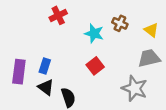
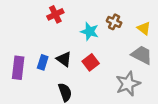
gray trapezoid: (149, 58) -> (142, 55), turned 40
black triangle: (46, 87) -> (64, 59), moved
gray star: (134, 88) -> (128, 84), turned 30

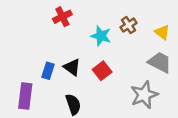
brown cross: (114, 22) -> (129, 25), turned 32
purple rectangle: (18, 68) -> (25, 96), moved

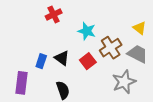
brown cross: (129, 25) -> (111, 48), moved, size x1.5

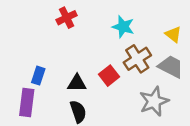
cyan star: (87, 31) -> (123, 27), moved
black triangle: (62, 58) -> (77, 83), moved, turned -35
blue rectangle: (41, 61) -> (38, 76), moved

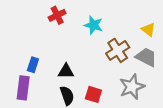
cyan star: (123, 27) -> (93, 25), moved
red square: (109, 76) -> (93, 94), moved, turned -35

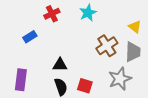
cyan star: (93, 25) -> (88, 13), moved, turned 30
gray trapezoid: (146, 57) -> (133, 52), turned 65
blue rectangle: (33, 65) -> (30, 37), moved, turned 40

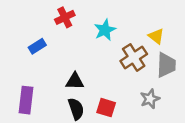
cyan star: (88, 13) -> (105, 30), moved
yellow triangle: (135, 27) -> (156, 36), moved
gray star: (120, 79) -> (150, 99), size x0.7

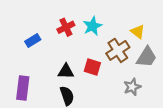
red cross: (65, 17) -> (66, 27), moved
gray trapezoid: (166, 65) -> (147, 57), turned 30
red square: (106, 108) -> (92, 67), moved

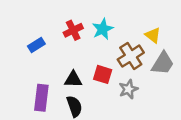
gray star: (132, 87) -> (128, 89), moved
purple rectangle: (23, 88) -> (41, 98), moved

